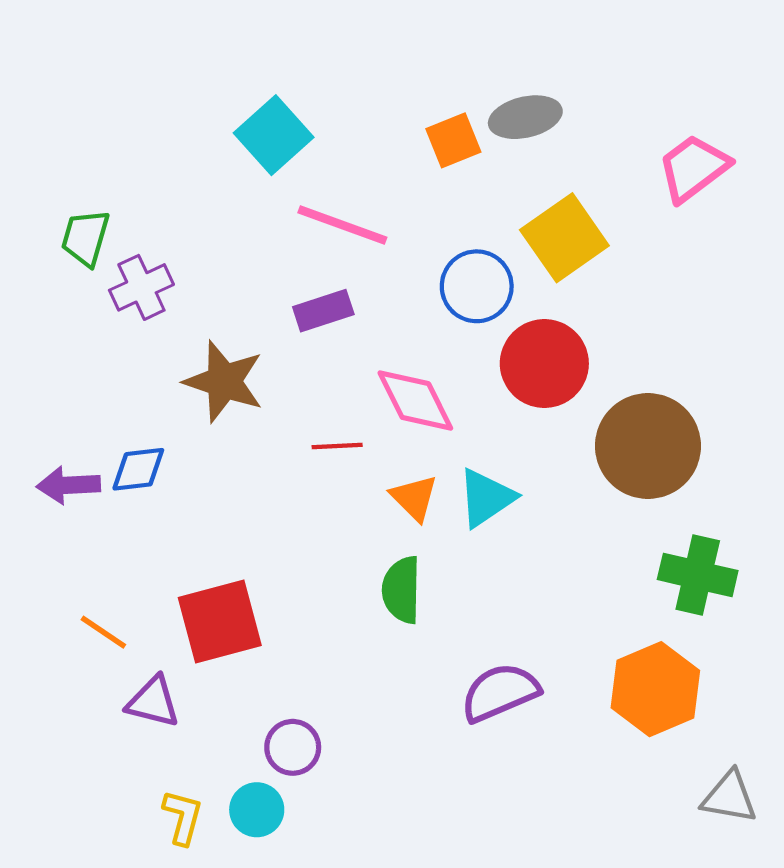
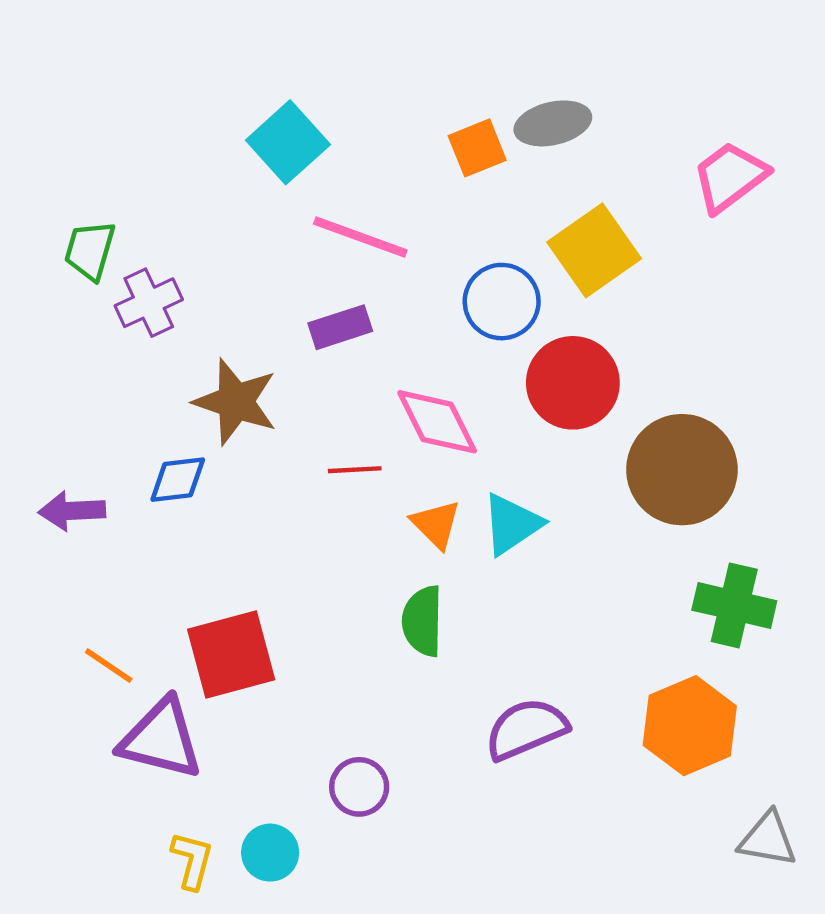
blue diamond: (138, 469) -> (178, 480), moved
purple triangle: (153, 702) -> (161, 739), size x1.5
purple circle: (293, 747) -> (359, 787), moved

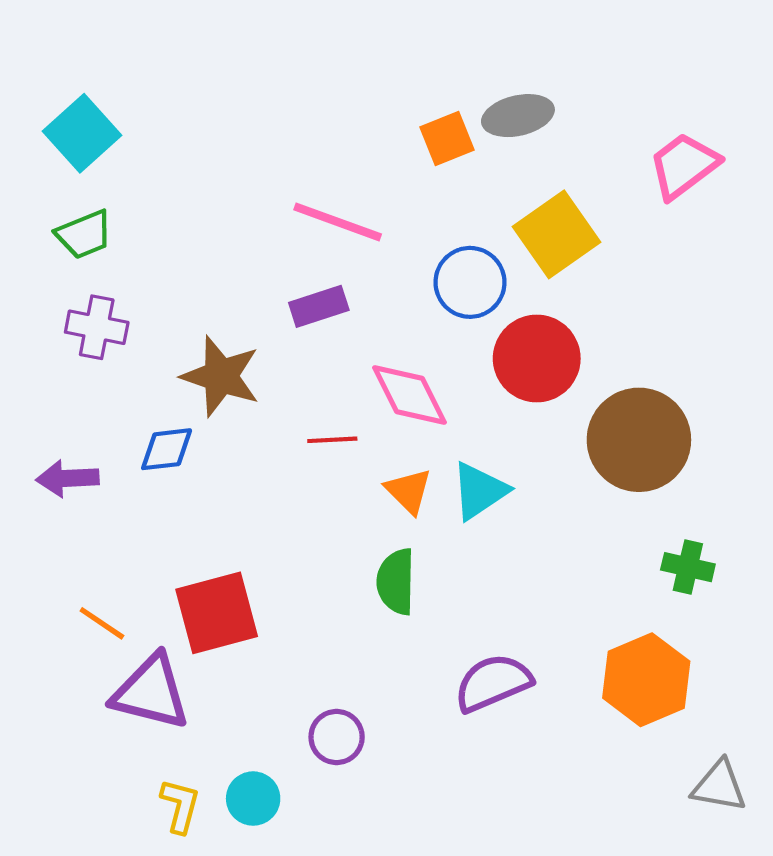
cyan square: (288, 142) -> (82, 133), moved
green trapezoid: (90, 250) -> (84, 234), turned -128
purple cross: (149, 303) -> (97, 327), moved, turned 36
green cross: (734, 605) -> (688, 567), size x0.7

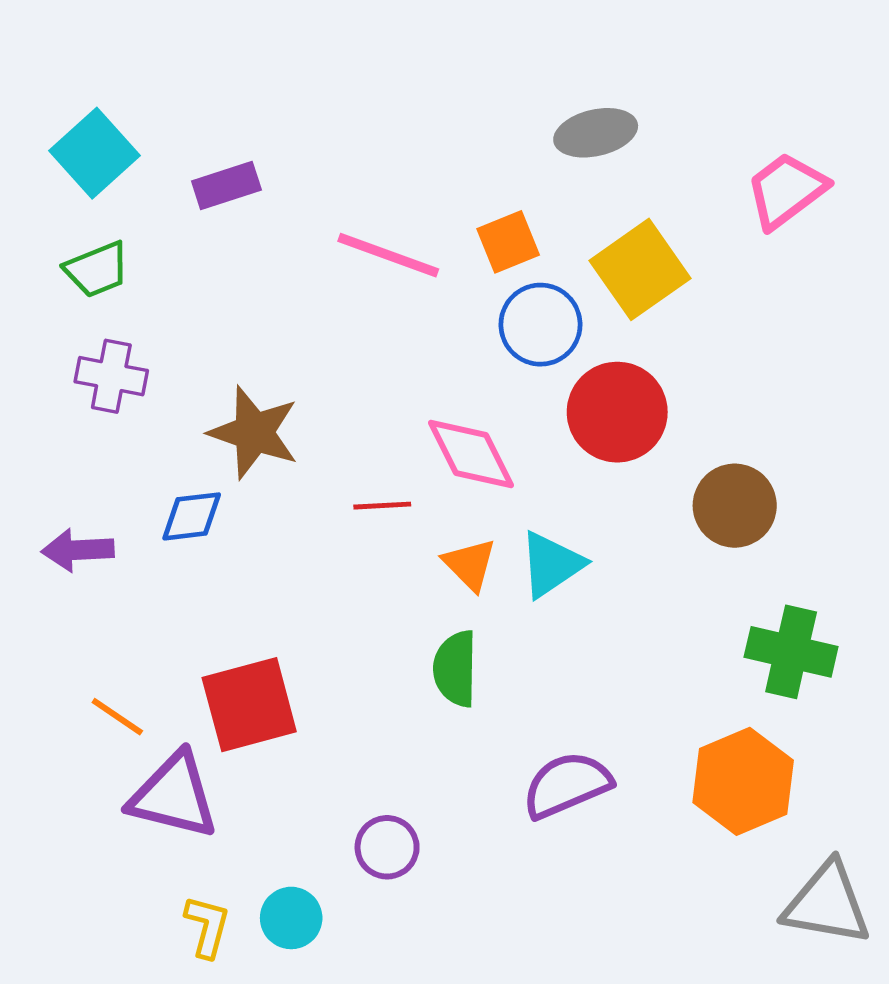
orange square: (447, 138) -> (508, 242), moved
purple rectangle: (319, 306) -> (226, 186), moved
brown circle: (639, 440) -> (735, 506), size x0.7
green cross: (688, 567) -> (791, 652), size x1.5
gray triangle: (719, 786) -> (827, 904), size x1.4

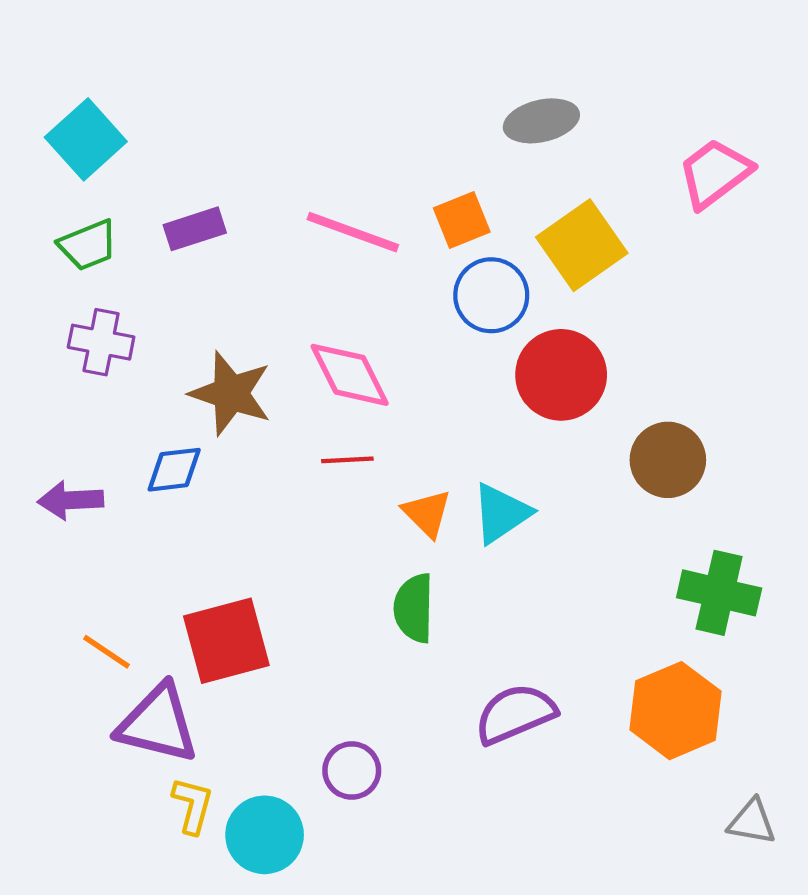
purple rectangle: (226, 186) -> (195, 229), moved
pink diamond: (471, 454) -> (350, 375), moved
gray triangle: (827, 904) -> (752, 822), size x0.6
cyan circle: (291, 918) -> (265, 835), size x1.4
yellow L-shape: (207, 926) -> (193, 805), moved

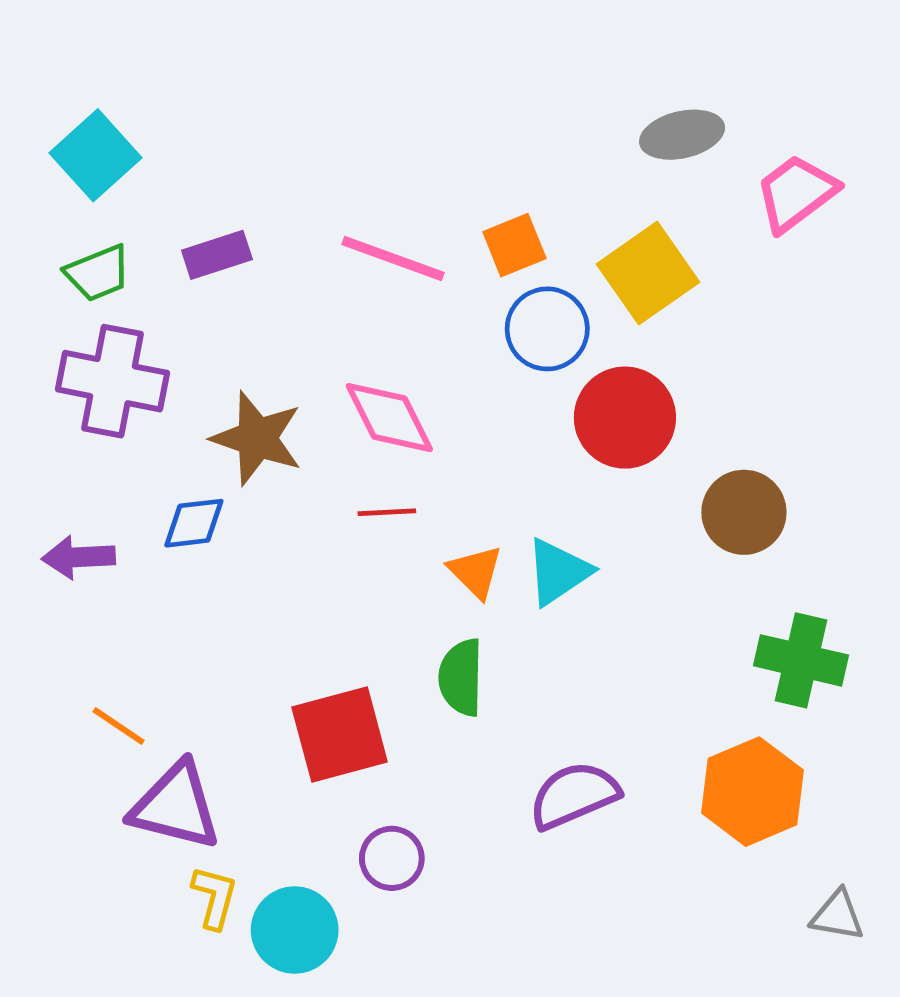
gray ellipse: (541, 121) -> (682, 135), moved
purple cross: (101, 342) -> (113, 381), size x1.5
red square: (226, 641) -> (340, 734), moved

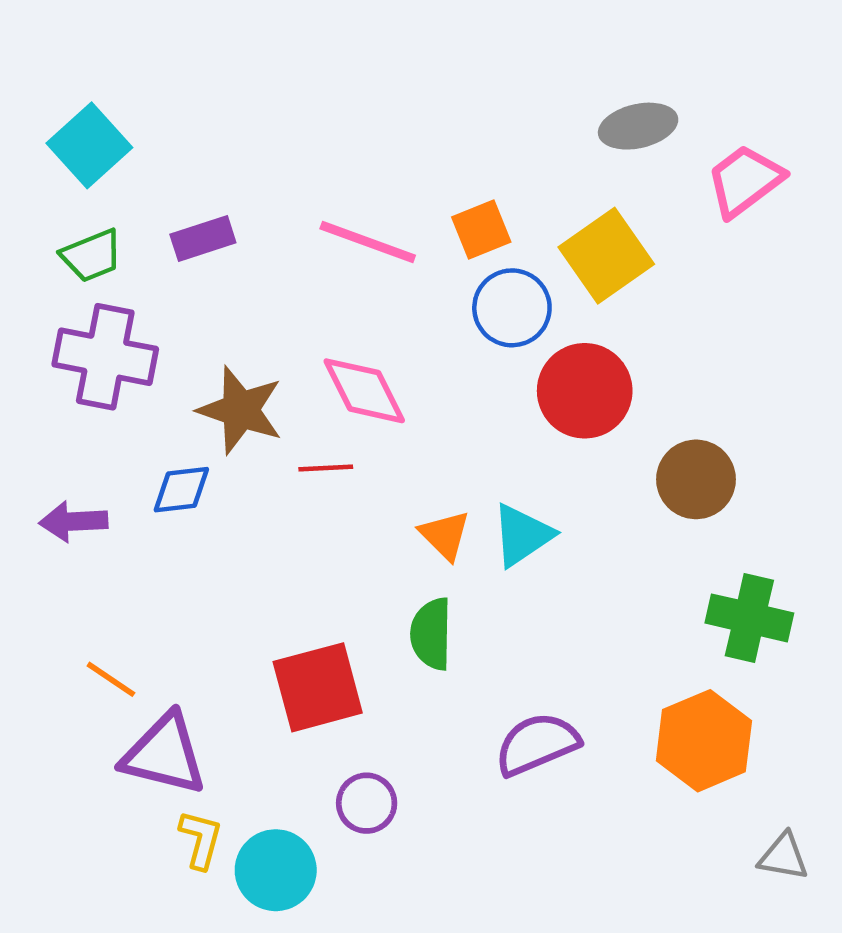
red line: (387, 512) -> (326, 468), moved

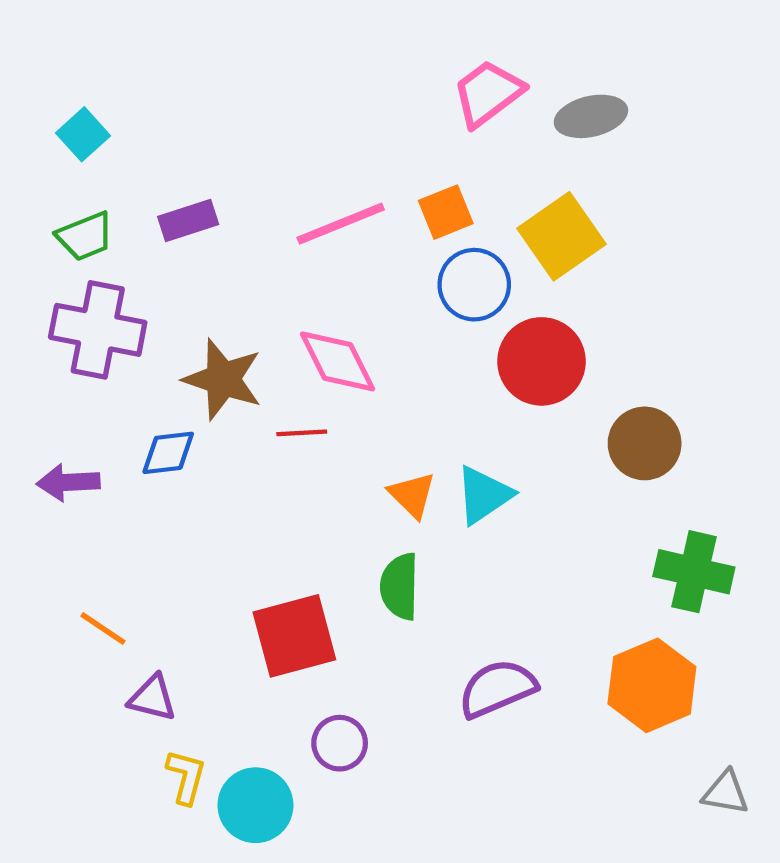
cyan square: (89, 145) -> (83, 134), size x0.7
pink trapezoid: (745, 181) -> (488, 93), moved
pink line: (368, 242) -> (341, 224), turned -42
purple triangle: (164, 754) -> (152, 698), size x0.6

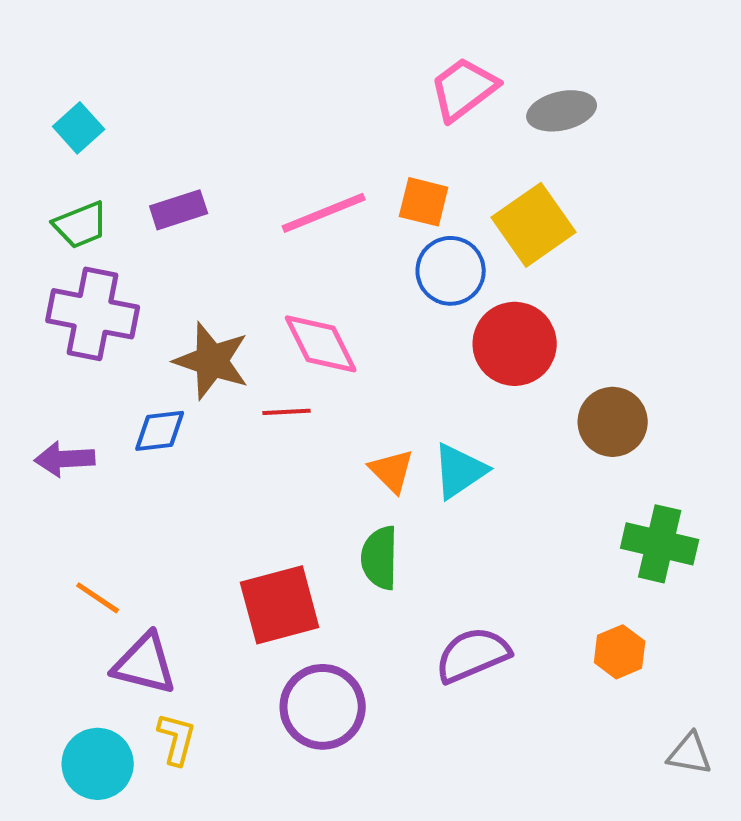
orange square: (446, 212) -> (424, 202), turned 36
orange hexagon: (652, 685) -> (620, 652), size x0.6
purple triangle: (152, 698) -> (145, 664), size x1.4
purple circle: (340, 743) -> (323, 707), size x1.6
cyan circle: (255, 805) -> (98, 764), moved

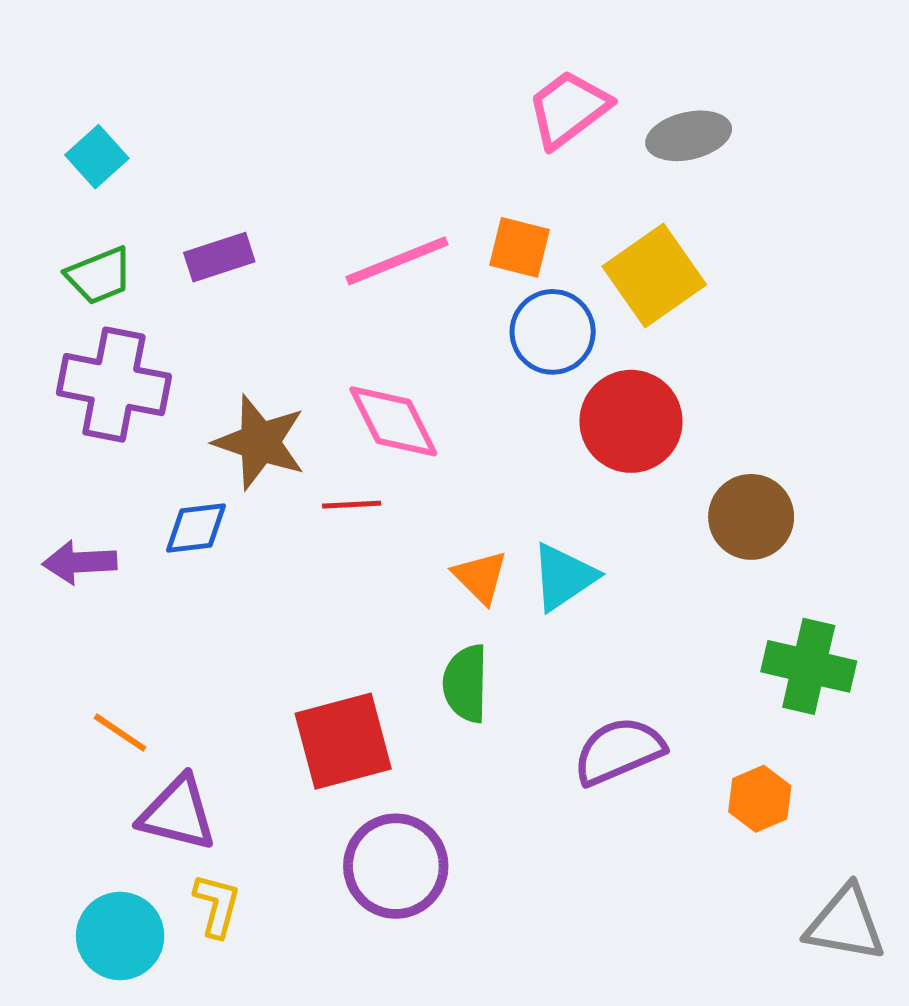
purple semicircle: (473, 655) -> (619, 751), moved
gray triangle: (690, 754) -> (845, 924), size x1.5

